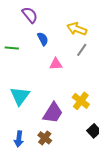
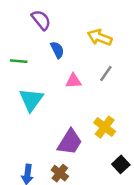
gray line: (82, 50) -> (106, 73), moved
cyan triangle: (20, 96) -> (31, 100), moved

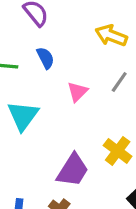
blue semicircle: (57, 50) -> (45, 58), moved
pink triangle: (73, 81) -> (78, 92), turned -42

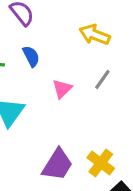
yellow cross: (118, 151) -> (101, 163), moved

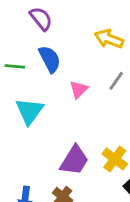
blue semicircle: (31, 56) -> (50, 59), size x1.4

